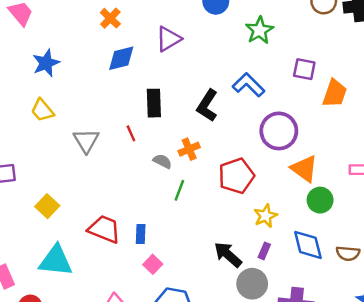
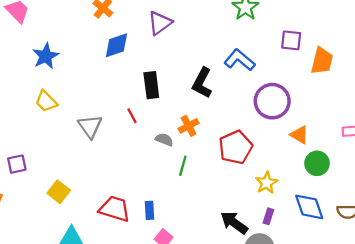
orange triangle: (304, 169) -> (299, 135), size x0.7

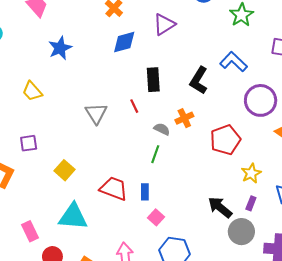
yellow trapezoid: (46, 101) -> (32, 91), moved
green line: (183, 166) -> (155, 154), moved

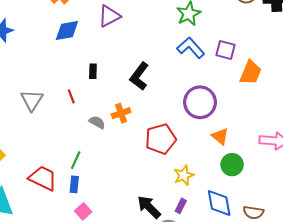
blue L-shape: (234, 62) -> (191, 48), moved
black rectangle: (153, 80) -> (93, 71), size x0.6
green line: (155, 154) -> (76, 160), moved

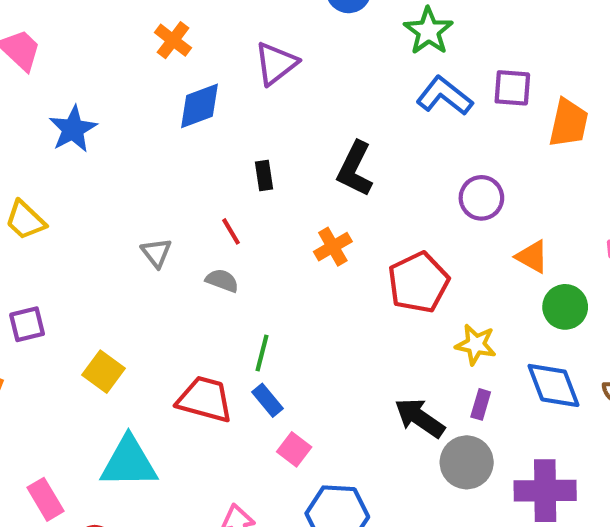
gray triangle: (32, 100) -> (156, 253), size x0.7
purple circle: (200, 102) -> (481, 198), size x0.7
gray semicircle: (97, 122) -> (222, 280), moved
yellow star: (184, 175) -> (476, 345), turned -30
blue rectangle: (74, 184) -> (267, 400), turned -35

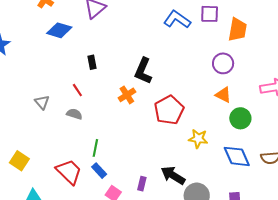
blue diamond: (200, 106) -> (59, 30), turned 40
black L-shape: (355, 169) -> (143, 71), moved
purple circle: (481, 198) -> (223, 63), moved
red trapezoid: (205, 399) -> (69, 172), turned 32
purple rectangle: (481, 404) -> (142, 184), moved

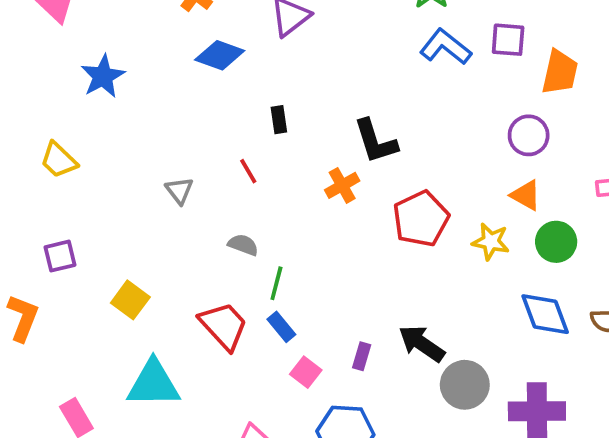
black L-shape: (143, 71) -> (376, 141), turned -44
gray semicircle: (74, 114) -> (243, 245), moved
yellow star: (198, 139) -> (491, 242), moved

